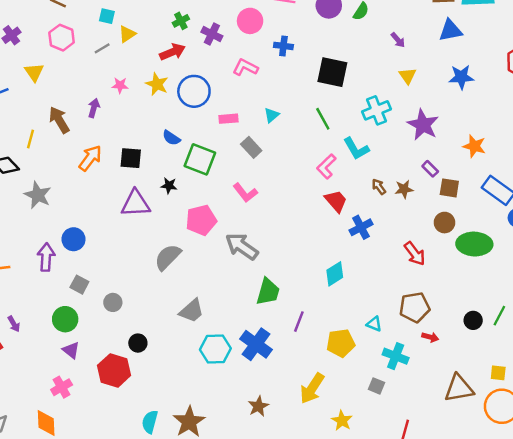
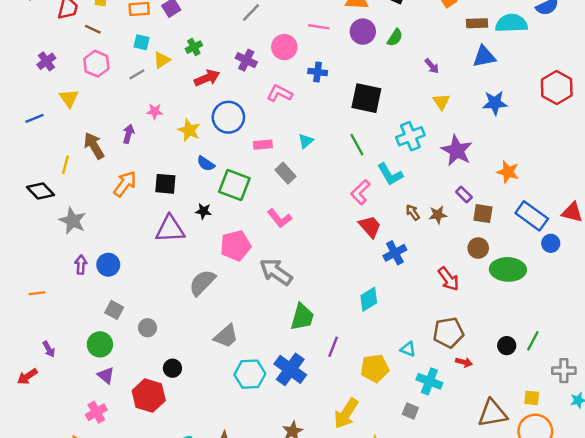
green cross: (181, 21) -> (194, 47), moved
yellow star: (157, 84) -> (189, 130), moved
purple arrow: (46, 257) -> (81, 265), moved, size x0.7

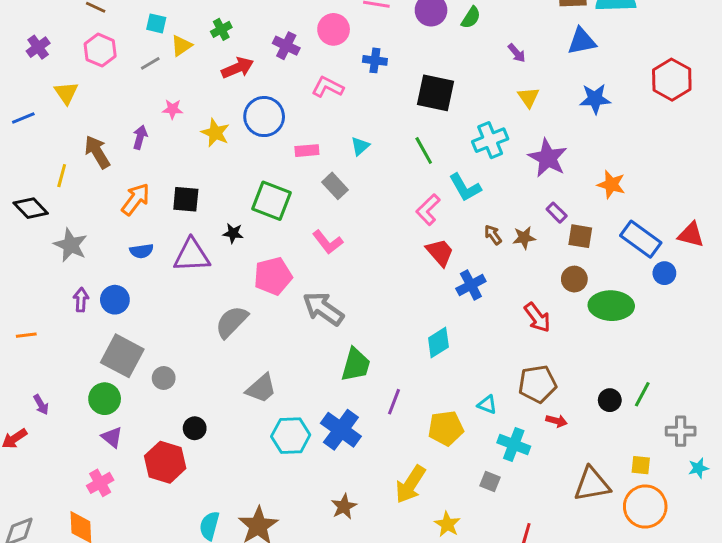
blue semicircle: (206, 164) -> (141, 251), moved, turned -42
gray square: (114, 310) -> (122, 356), size x1.8

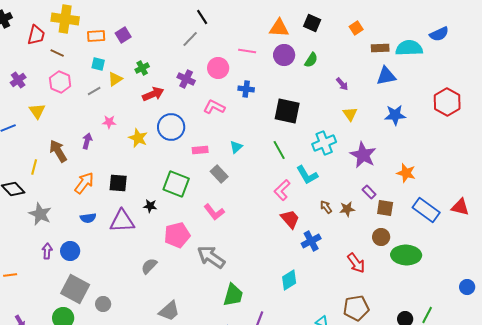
blue circle: (664, 273) -> (467, 287), moved
gray semicircle: (232, 322) -> (149, 266), size x0.7

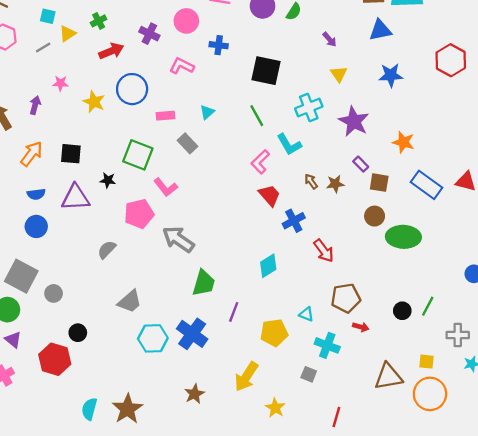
pink L-shape: (214, 212) -> (166, 187), moved
blue circle: (70, 251) -> (36, 226), moved
red arrow: (356, 263) -> (324, 251), moved

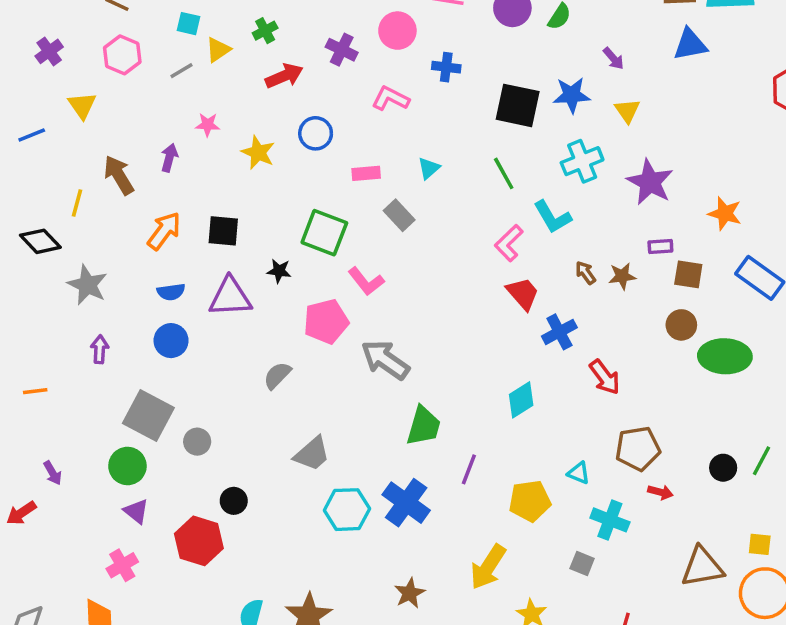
blue star: (391, 75) -> (572, 95), moved
blue circle: (132, 89) -> (316, 133), size x0.7
purple rectangle: (361, 164) -> (660, 247), turned -49

